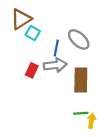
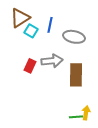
gray ellipse: (79, 39) -> (74, 37), turned -30
blue line: (56, 48) -> (50, 25), moved
green line: (81, 113) -> (76, 117), moved

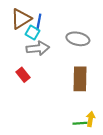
blue line: (50, 25) -> (39, 22), moved
gray arrow: (52, 61) -> (38, 48), moved
red rectangle: (30, 66) -> (23, 75), moved, turned -64

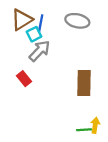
cyan square: (33, 33) -> (34, 34), turned 32
gray ellipse: (78, 39) -> (77, 21), moved
gray arrow: (38, 48) -> (40, 51), turned -40

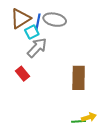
gray ellipse: (77, 21) -> (55, 20), moved
yellow arrow: (95, 125) -> (89, 117), turned 64

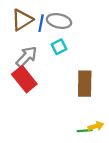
cyan square: (32, 32) -> (59, 47), moved
gray arrow: (37, 48) -> (27, 57), moved
red rectangle: (22, 74) -> (24, 79), size x1.6

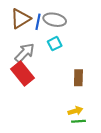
brown rectangle: (85, 84) -> (78, 78), size x0.7
yellow arrow: (96, 126) -> (75, 111), moved

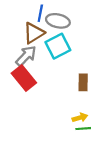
brown triangle: (20, 19) -> (34, 33), moved
blue line: (38, 22) -> (40, 13), moved
cyan square: (55, 44) -> (58, 46), size x1.6

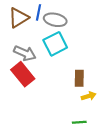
brown triangle: (34, 33) -> (19, 18), moved
gray arrow: (26, 56) -> (25, 53), turned 70
yellow arrow: (80, 118) -> (89, 96), moved

